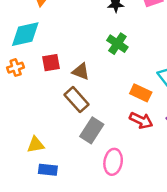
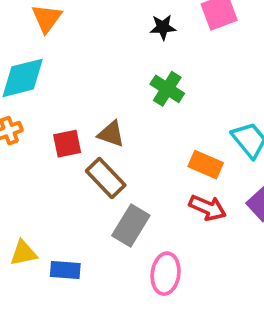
red square: (51, 63) -> (67, 144), moved
yellow triangle: (36, 145) -> (23, 253), moved
blue rectangle: (48, 170) -> (65, 270), moved

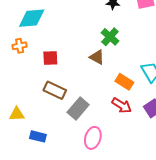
brown triangle: (111, 134) -> (97, 57), moved
brown rectangle: (106, 178) -> (55, 90), moved, turned -30
blue rectangle: (65, 270) -> (38, 136), moved

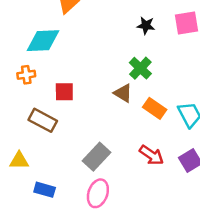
orange rectangle: (124, 82) -> (155, 108), moved
brown rectangle: (55, 90) -> (43, 120), moved
pink ellipse: (93, 138) -> (98, 193), moved

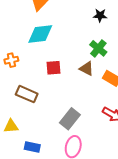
cyan diamond: (43, 41) -> (40, 34), moved
red square: (64, 92) -> (54, 68), moved

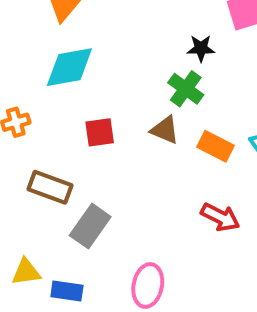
black star: (100, 15) -> (201, 48), moved
gray rectangle: (70, 119) -> (90, 226), moved
yellow triangle: (11, 126) -> (26, 272), moved

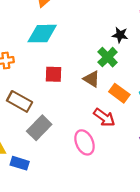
red arrow: (220, 217) -> (104, 117), moved
pink ellipse: (148, 286) -> (84, 142), moved, turned -45

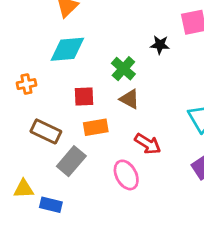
green cross: (108, 57) -> (123, 69), moved
orange rectangle: (119, 93) -> (96, 127), moved, turned -42

